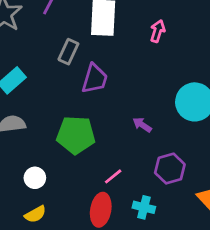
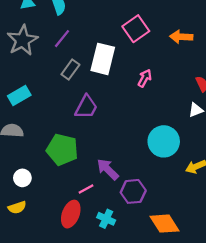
gray rectangle: (68, 52) -> (70, 69), moved
purple arrow: (142, 125) -> (108, 169), moved, size x1.5

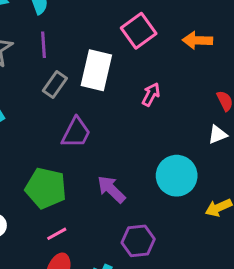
purple line: (62, 39) -> (43, 45), turned -42
purple arrow: (108, 169) -> (111, 189), moved
pink line: (86, 189) -> (57, 234), moved

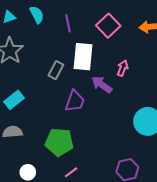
purple line: (43, 45) -> (68, 23), moved
purple arrow: (111, 189) -> (102, 85), moved

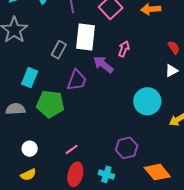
cyan rectangle: (14, 100) -> (30, 78), moved, turned -30
green pentagon: (59, 142) -> (50, 104), moved

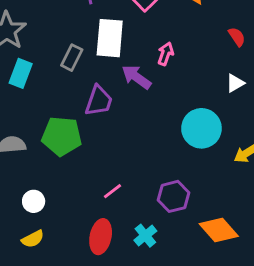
red semicircle: (174, 48) -> (237, 37), moved
cyan rectangle: (30, 78) -> (21, 73), moved
pink line: (72, 149) -> (112, 191), moved
cyan cross: (106, 174) -> (145, 236), turned 35

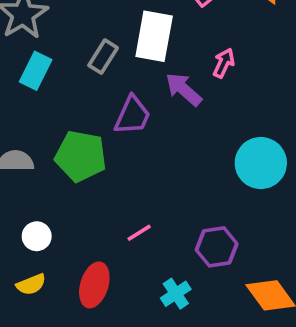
red ellipse: (101, 237) -> (94, 285), moved

